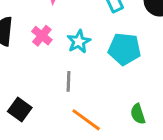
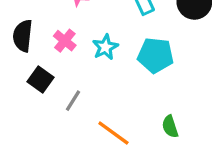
gray line: (68, 81) -> (73, 101), moved, turned 30
black square: (20, 109) -> (40, 80), moved

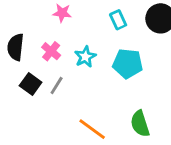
gray line: (73, 101) -> (57, 85), moved
green semicircle: (170, 126) -> (140, 124), size x1.4

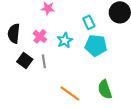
cyan rectangle: (118, 20) -> (89, 22), moved
gray line: (57, 85) -> (44, 61), turned -40

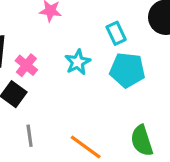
pink cross: (40, 36) -> (26, 65), moved
gray line: (44, 61) -> (30, 136), moved

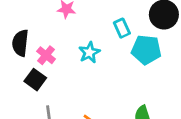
cyan pentagon: (127, 70) -> (146, 50), moved

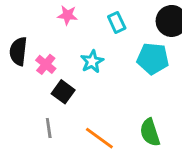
cyan rectangle: (122, 28) -> (117, 22), moved
black square: (35, 80) -> (63, 92), moved

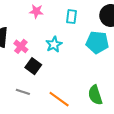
cyan rectangle: (117, 22) -> (71, 17), turned 32
gray line: (49, 128) -> (23, 92), turned -64

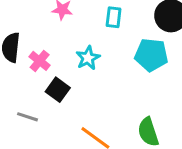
gray line: (23, 92) -> (27, 117), moved

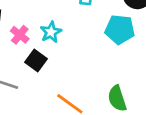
cyan star: (88, 58) -> (51, 32), moved

